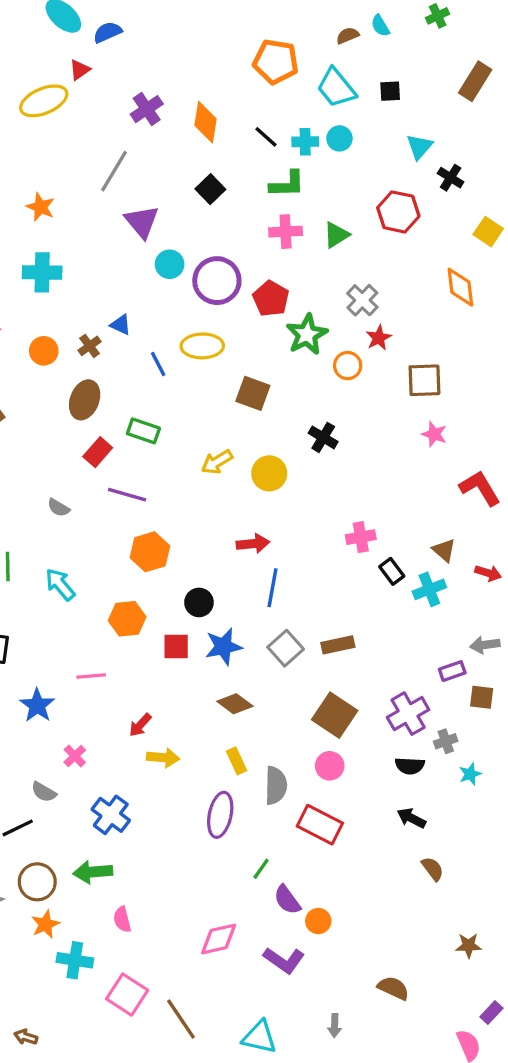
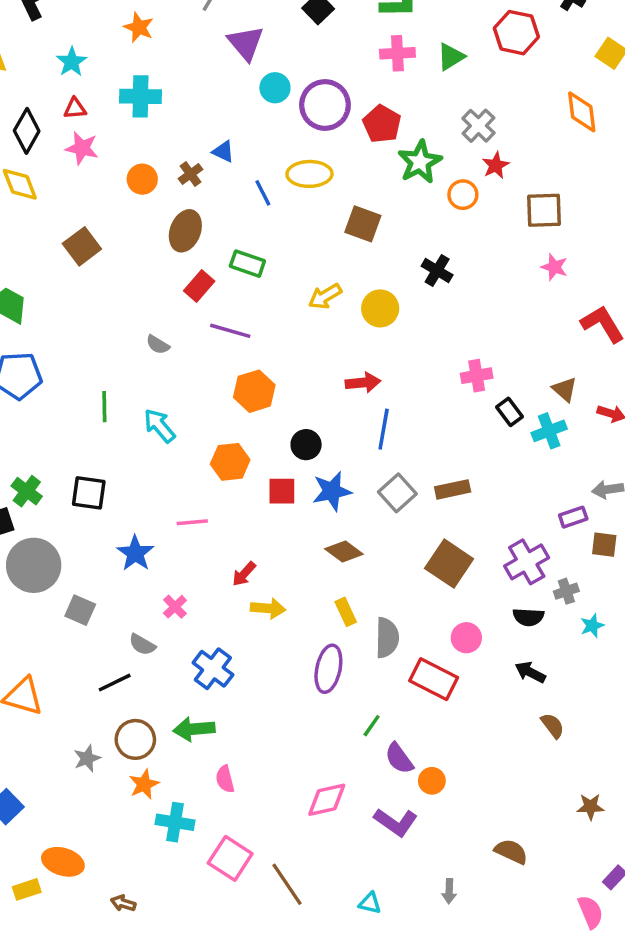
pink circle: (330, 766) -> (466, 638), moved
cyan triangle: (259, 1037) -> (370, 903), size x0.6

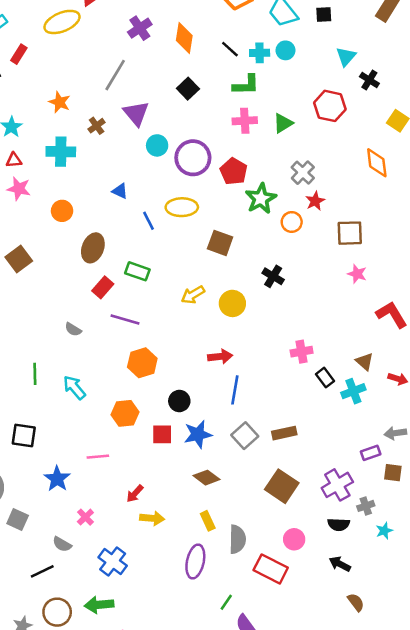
brown cross: (191, 174) -> (97, 126), moved

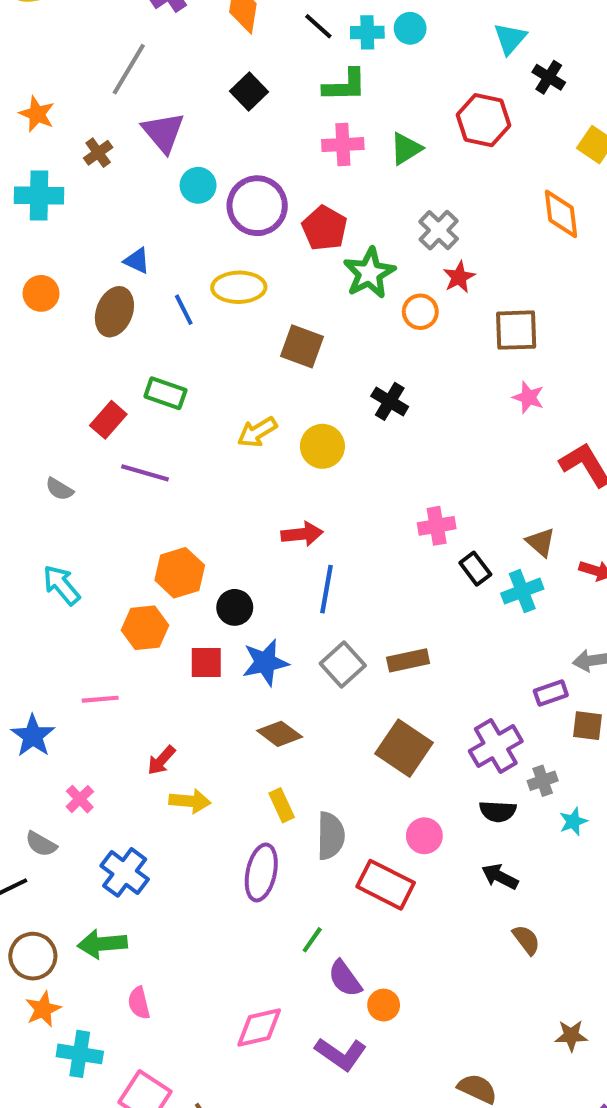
brown ellipse: (93, 248) -> (114, 312), moved
orange hexagon: (142, 363) -> (180, 573), moved

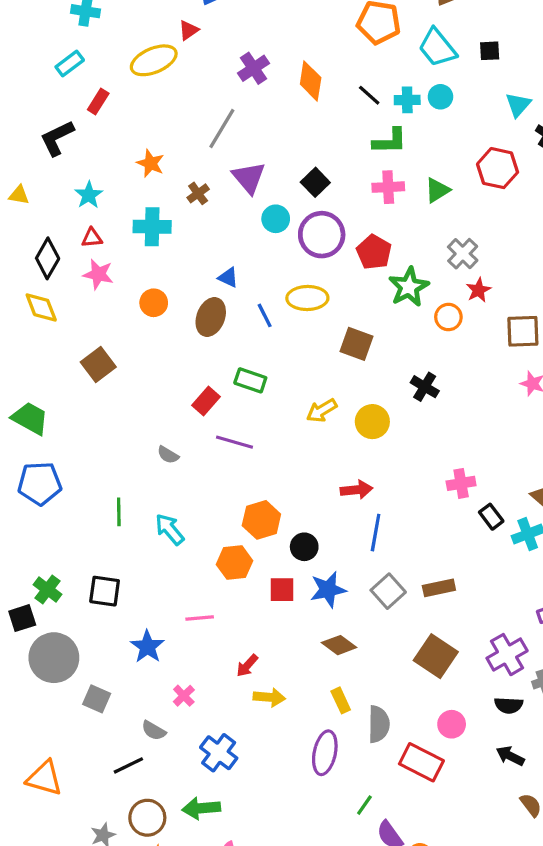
black square: (249, 92) -> (315, 182), moved

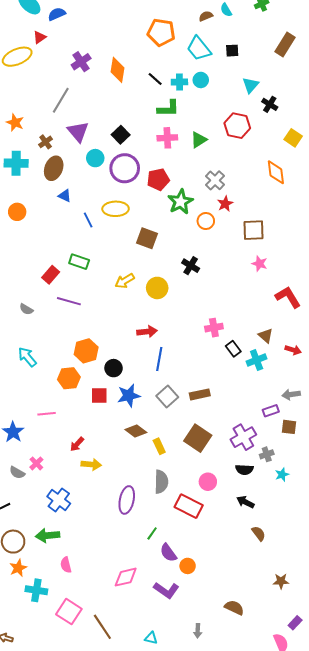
red pentagon: (374, 252) -> (158, 179), turned 30
brown ellipse: (211, 317) -> (54, 168), moved
yellow rectangle: (341, 700) -> (159, 446), moved
gray semicircle: (154, 731) -> (17, 473), moved

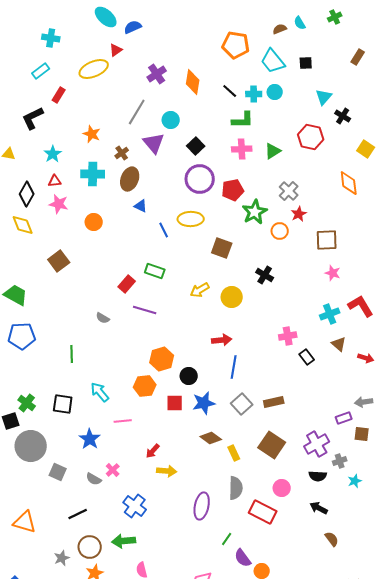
brown rectangle: (285, 44) -> (358, 57), size x0.7
cyan circle: (95, 158) -> (171, 120), moved
cyan arrow: (27, 357) -> (100, 392), moved
cyan cross: (257, 360) -> (330, 314), moved

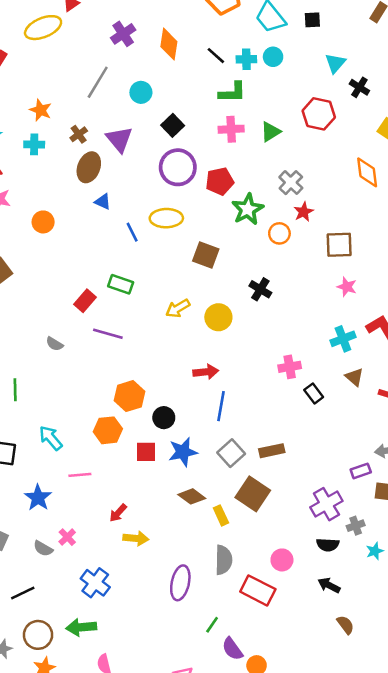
purple triangle: (154, 143) -> (119, 139), moved
cyan cross: (93, 174) -> (34, 144), moved, size x0.7
brown square: (272, 445) -> (253, 494), moved

